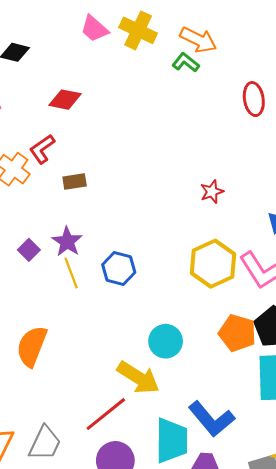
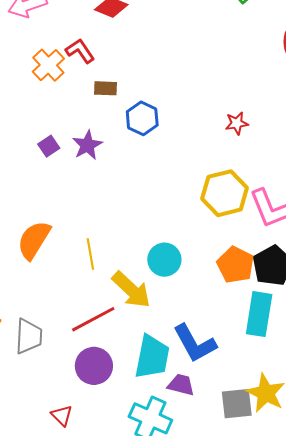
red L-shape: (42, 149) -> (80, 51), turned 80
blue hexagon: (119, 269) -> (142, 118), moved
yellow line: (71, 273) -> (90, 254), moved
gray trapezoid: (45, 443) -> (29, 336), turned -33

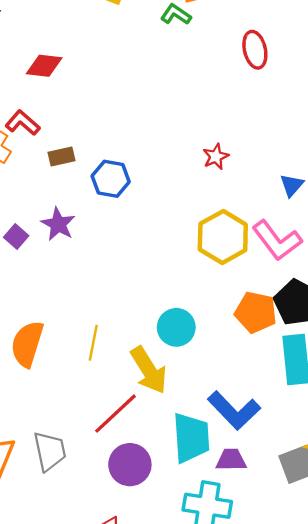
yellow line: (90, 254) -> (93, 343), turned 36
yellow arrow: (131, 290) -> (149, 370), turned 30

